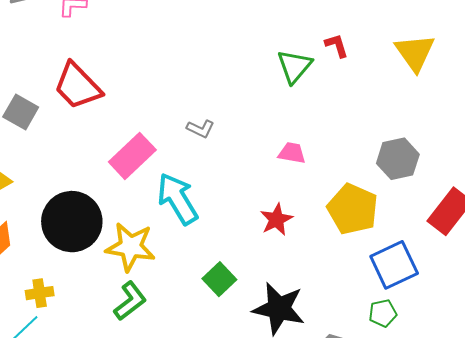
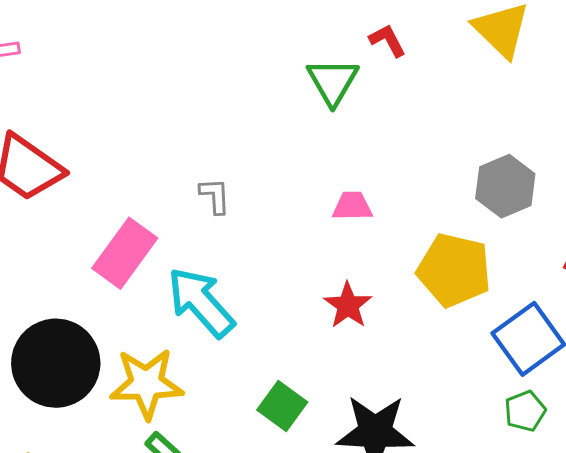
gray L-shape: (200, 129) -> (215, 196), turned -108

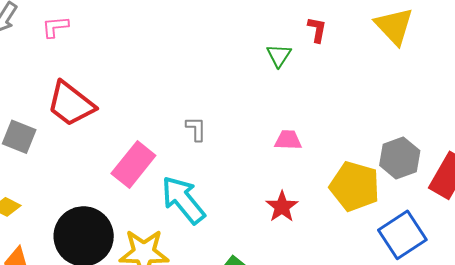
red L-shape: (388, 40) -> (317, 30), turned 36
green triangle: (333, 81) -> (279, 56), size x0.7
gray hexagon: (505, 186) -> (400, 158), moved

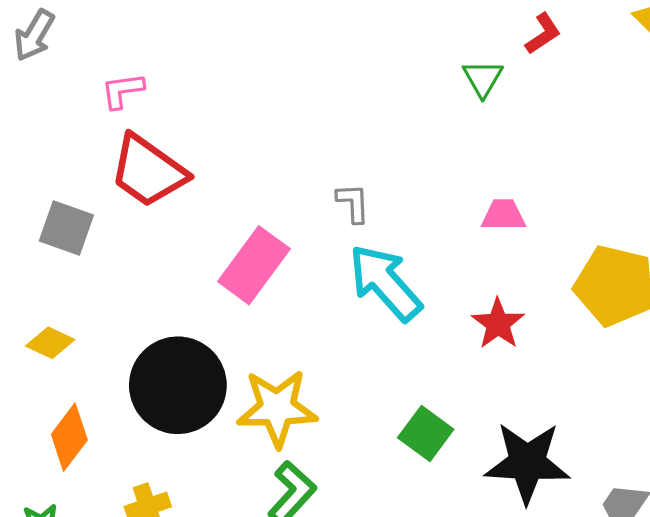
pink L-shape: (55, 27) -> (122, 91), moved
red L-shape: (317, 30) -> (543, 34), turned 48
cyan arrow: (183, 200) -> (385, 283), moved

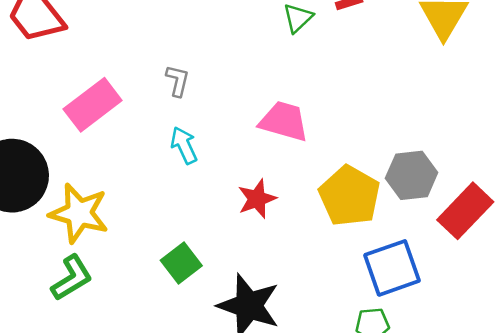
pink trapezoid: (503, 215) -> (284, 121), size x1.5
cyan arrow: (385, 283) -> (184, 145), size x0.6

